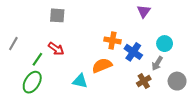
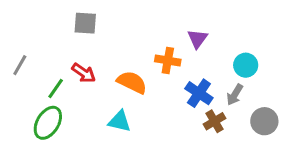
purple triangle: (144, 11) -> (197, 39), moved
blue cross: (133, 52) -> (199, 93), moved
orange semicircle: (102, 65) -> (132, 82), moved, turned 48

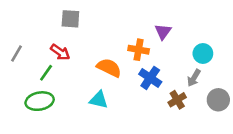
red arrow: (84, 73) -> (60, 52), moved
blue cross: (199, 93) -> (150, 78), moved
green ellipse: (48, 123) -> (40, 101), turned 48

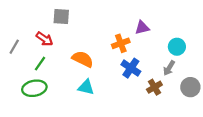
purple triangle: (163, 32) -> (142, 28), turned 40
orange cross: (139, 50) -> (121, 43), turned -30
red arrow: (60, 52) -> (44, 39), moved
orange semicircle: (109, 68) -> (83, 59), moved

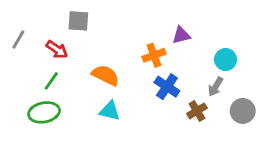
gray line: (14, 47) -> (18, 39), moved

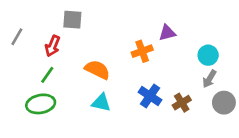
red arrow: (57, 49) -> (53, 46), turned 78
blue cross: (167, 87) -> (150, 96), moved
gray arrow: (216, 87) -> (209, 79), moved

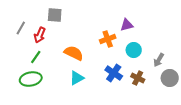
gray line: (17, 37) -> (21, 28), moved
cyan circle: (208, 55) -> (134, 50), moved
cyan triangle: (101, 103) -> (77, 78), turned -42
brown cross: (182, 103) -> (138, 78), turned -32

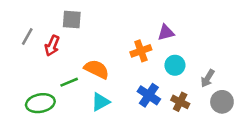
green line: (36, 57) -> (69, 82), moved, turned 32

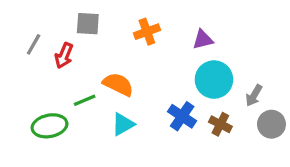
orange cross: (141, 51) -> (147, 32), moved
cyan circle: (175, 65) -> (214, 80), size x1.5

